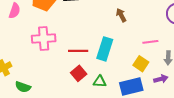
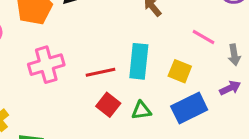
pink line: (150, 42) -> (203, 37), turned 49
yellow square: (141, 64) -> (180, 71), moved

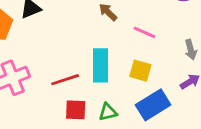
pink line: (203, 37) -> (145, 32), moved
red square: (108, 105) -> (76, 110), turned -30

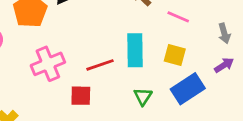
red square: (76, 110) -> (81, 96), moved
green triangle: (108, 112) -> (143, 96), turned -42

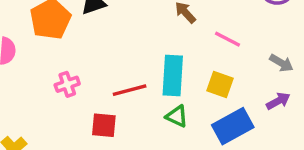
gray arrow: (224, 33) -> (281, 63), turned -48
pink cross: (48, 64) -> (67, 84), size x0.6
green triangle: (143, 96) -> (177, 116), moved, turned -42

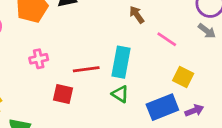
gray arrow: (281, 63) -> (207, 31), moved
yellow square: (220, 85) -> (183, 77), moved
purple arrow: (278, 101) -> (194, 110), moved

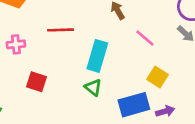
red line: (86, 69) -> (60, 30), moved

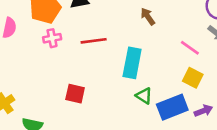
pink line: (145, 38) -> (190, 48), moved
pink cross: (16, 44) -> (52, 38), moved
green triangle: (93, 88) -> (144, 96), moved

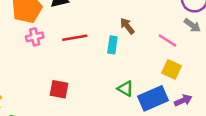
brown arrow: (148, 16) -> (127, 26), moved
cyan rectangle: (132, 63) -> (112, 45), moved, size x0.6

